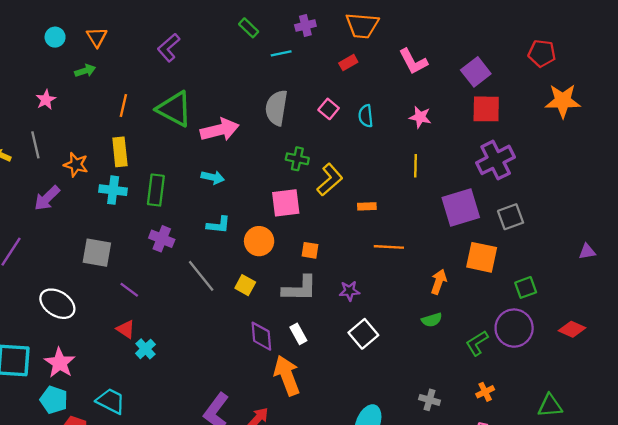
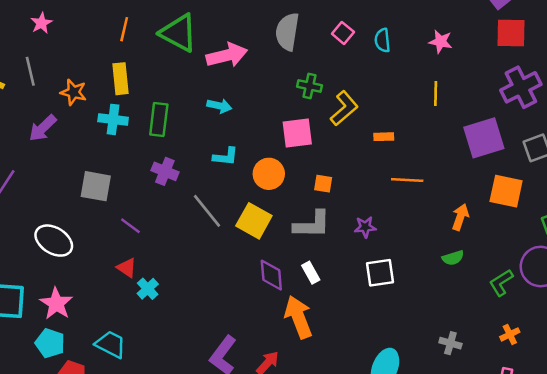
yellow square: (245, 285) -> (254, 221), size x1.6
white square: (363, 334) -> (380, 273), turned 32

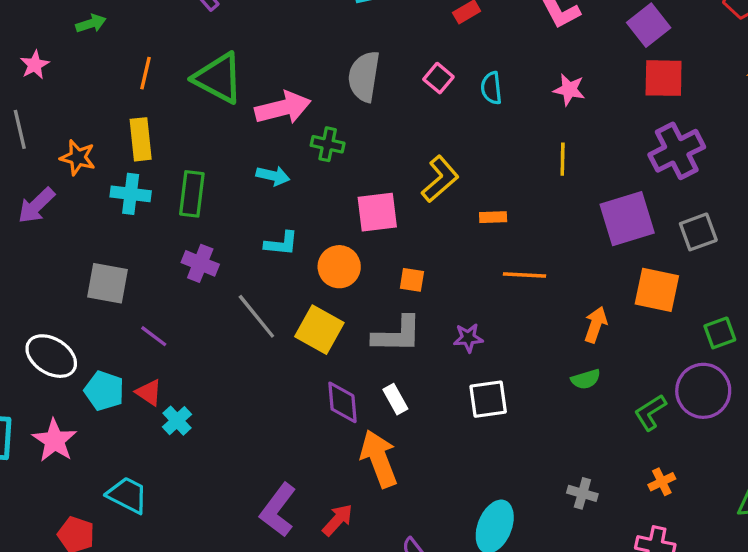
green cross: (310, 86) -> (328, 144), moved
cyan pentagon: (50, 343) -> (104, 391), moved

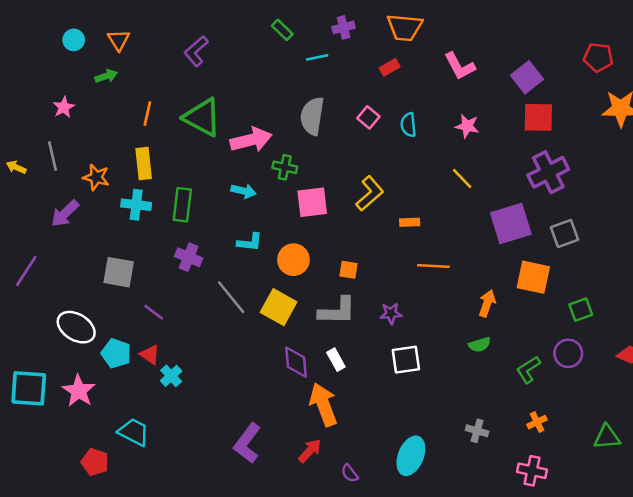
yellow line: (563, 159) -> (462, 179), turned -45
pink square: (377, 212) -> (312, 202), moved
purple circle: (703, 391) -> (568, 353), size x0.7
red arrow: (338, 520) -> (310, 451), moved

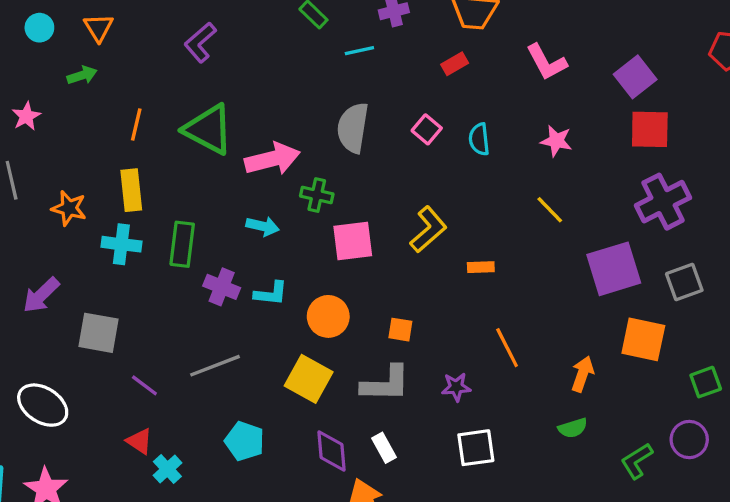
purple arrow: (65, 213) -> (41, 295), moved
purple cross: (189, 257) -> (222, 287), moved
orange line: (433, 266) -> (507, 348), moved, turned 60
gray line: (231, 297) -> (215, 366), moved, turned -72
cyan pentagon: (116, 353) -> (245, 441), moved

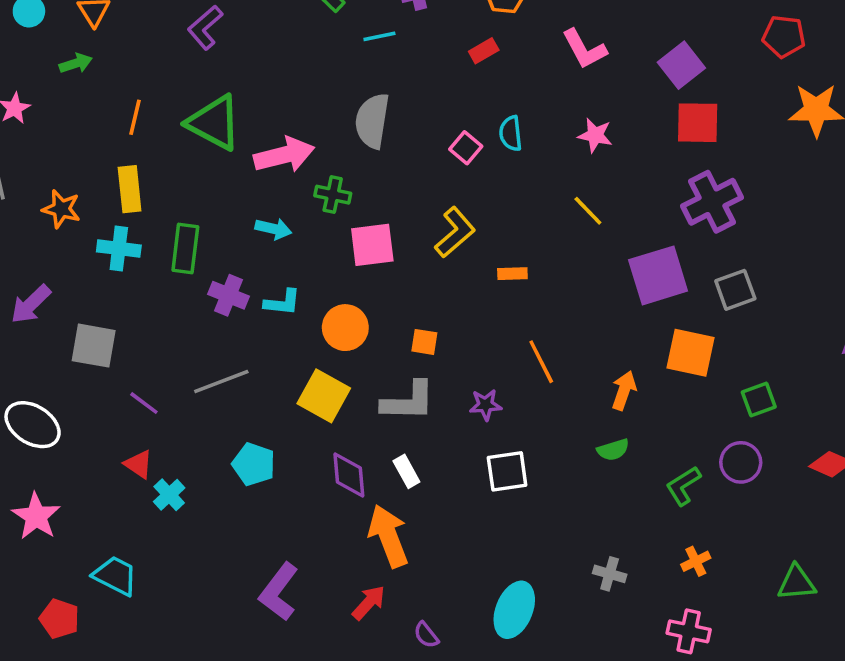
pink square: (427, 129) -> (466, 148), moved

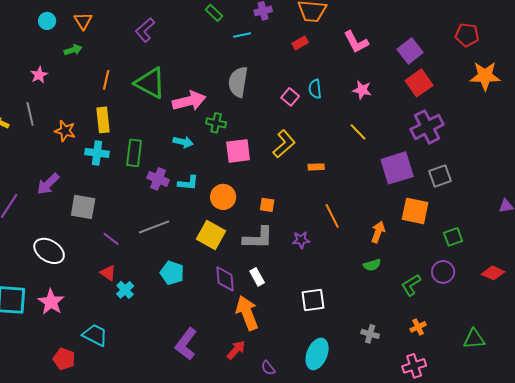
red square: (698, 123) -> (419, 83), turned -36
white square: (507, 471) -> (313, 300), moved
pink cross: (689, 631) -> (414, 366), turned -30

